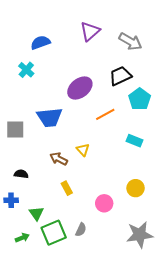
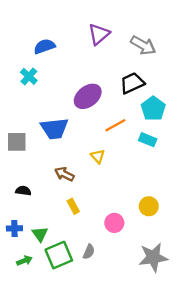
cyan rectangle: (135, 141) -> (148, 140), moved
yellow triangle: (83, 150) -> (98, 156), moved
blue cross: (11, 200) -> (14, 228), moved

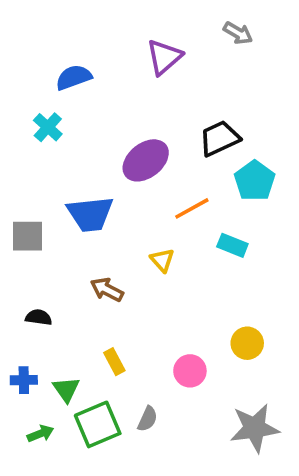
gray arrow: (143, 45) -> (238, 33), moved, size x0.7
cyan rectangle: (148, 140) -> (232, 245), moved
yellow rectangle: (73, 206) -> (114, 362), moved

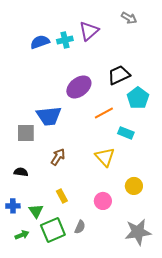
cyan cross: (48, 127) -> (65, 40), moved, turned 35
gray square: (28, 236) -> (26, 133), moved
yellow triangle: (162, 260) -> (105, 157), moved, size x1.5
brown arrow: (107, 290) -> (58, 157), turned 96

